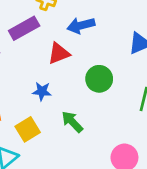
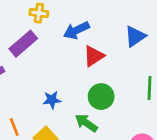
red triangle: (59, 53) -> (94, 56), moved
green circle: (99, 79) -> (101, 97), moved

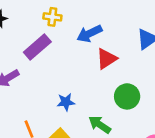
green circle: (101, 97) -> (127, 96), moved

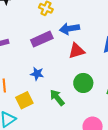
purple rectangle: (37, 47) -> (42, 39), moved

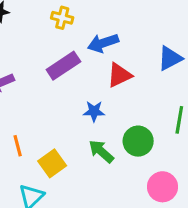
blue star: (37, 74) -> (94, 111), moved
green circle: (83, 83) -> (138, 141), moved

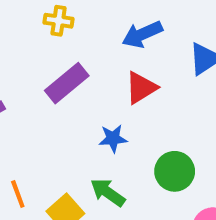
blue arrow: (103, 43) -> (142, 34), moved
green arrow: (101, 151) -> (108, 192), moved

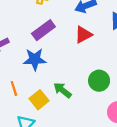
blue star: (113, 138) -> (35, 59), moved, size x1.5

